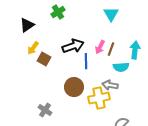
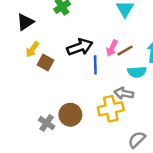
brown line: (111, 49) -> (125, 51), turned 40
brown circle: (74, 87) -> (70, 115), moved

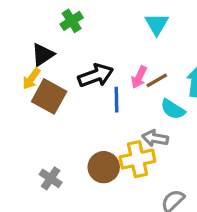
black triangle: (25, 22) -> (43, 55), moved
brown square: (45, 62) -> (49, 96), size x1.5
cyan semicircle: (137, 72) -> (173, 109), turned 36
brown circle: (70, 115) -> (104, 167), moved

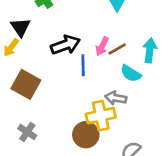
black triangle: (43, 55) -> (20, 27), turned -30
brown square: (49, 96) -> (26, 84), moved
brown circle: (104, 167) -> (86, 135), moved

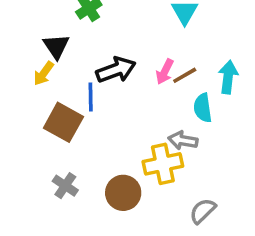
blue line: (83, 65) -> (91, 97), moved
cyan semicircle: (131, 73) -> (203, 108), turned 50
brown circle: (86, 135) -> (123, 193), moved

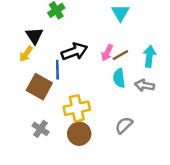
cyan semicircle: (203, 108) -> (119, 78), moved
gray arrow: (183, 140) -> (145, 85), moved
yellow cross: (163, 164) -> (77, 108), moved
gray semicircle: (203, 211) -> (124, 125), moved

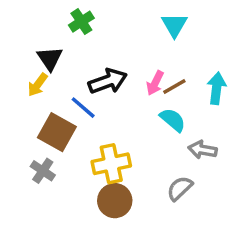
blue line: (57, 70) -> (83, 108), turned -48
cyan semicircle: (119, 78) -> (173, 120), turned 138
gray arrow: (145, 85) -> (203, 150), moved
gray cross: (41, 129) -> (43, 171), moved

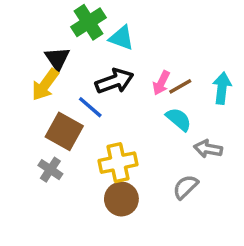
green cross: (81, 22) -> (89, 22), size x1.4
cyan triangle: (174, 25) -> (121, 38), moved, turned -40
yellow arrow: (38, 85) -> (45, 85), size x1.4

